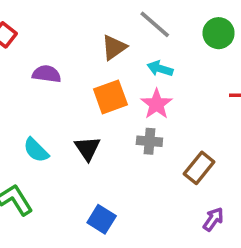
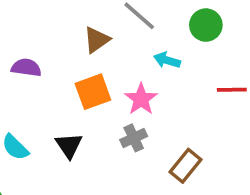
cyan arrow: (160, 69) -> (167, 60), moved
gray cross: (149, 141) -> (134, 138), turned -30

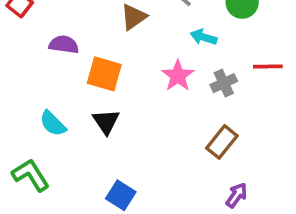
orange square: (93, 92) -> (104, 74), moved, turned 36
gray cross: (134, 138) -> (224, 83), moved

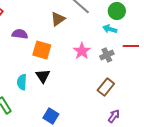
cyan arrow: (204, 37) -> (110, 29), moved
cyan semicircle: (53, 124) -> (22, 82), moved, turned 49

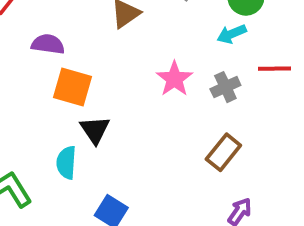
cyan arrow: (110, 29) -> (232, 34), turned -40
orange square: (42, 50) -> (72, 87), moved
cyan semicircle: (22, 82) -> (66, 163), moved

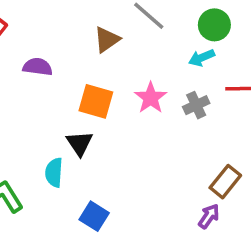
orange square: (72, 87) -> (96, 101), moved
brown rectangle: (223, 152) -> (225, 182), moved

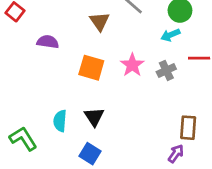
brown triangle: (107, 39) -> (100, 21), turned -30
black triangle: (80, 143) -> (94, 117), moved
brown rectangle: (225, 182) -> (188, 128), turned -35

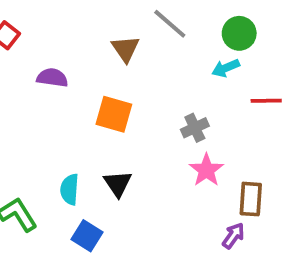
pink star: (132, 65) -> (206, 170), moved
gray cross: (166, 70) -> (195, 128), moved
blue square: (90, 154) -> (87, 236), moved

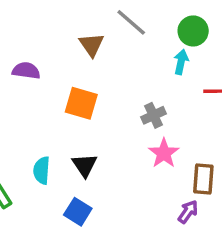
cyan arrow: (226, 68) -> (181, 62), turned 125
blue square: (87, 236) -> (78, 212), moved

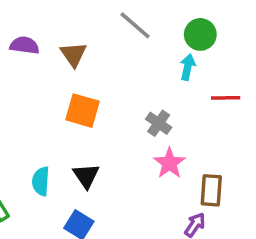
brown triangle: (92, 45) -> (73, 54), moved
purple semicircle: (26, 71) -> (24, 45), moved
gray cross: (154, 115) -> (159, 123), turned -30

